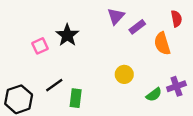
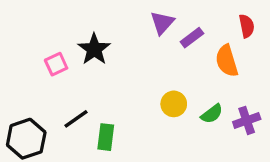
green semicircle: (154, 95) -> (212, 114), moved

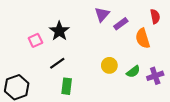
black line: (76, 119) -> (57, 63), moved

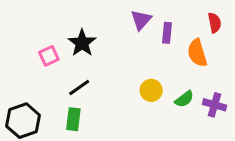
purple rectangle: (121, 24) -> (167, 33), turned -48
purple cross: (155, 76) -> (214, 105), turned 35
green rectangle: (67, 86) -> (73, 119), moved

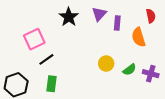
black star: (82, 43) -> (69, 17), moved
pink square: (49, 56) -> (34, 39), size x1.5
black line: (79, 88) -> (46, 59), moved

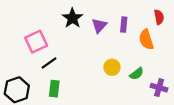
purple triangle: (99, 14) -> (99, 26), moved
purple cross: (151, 74) -> (159, 88), moved

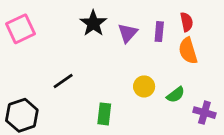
red semicircle: (159, 17) -> (187, 22), moved
pink square: (36, 42) -> (21, 29), moved
green rectangle: (54, 89) -> (104, 114), moved

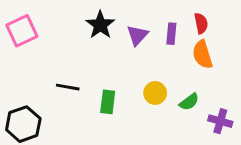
black line: (63, 81) -> (68, 87), turned 45
green rectangle: (104, 114) -> (108, 102), moved

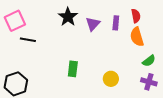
black line: (68, 87) -> (28, 40), moved
yellow circle: (155, 93) -> (111, 79), moved
green semicircle: (189, 102) -> (149, 61), moved

